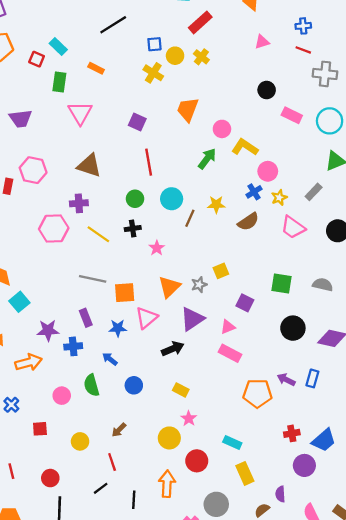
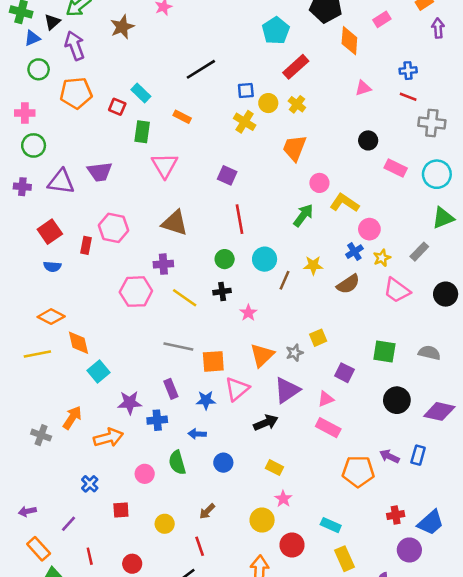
orange trapezoid: (188, 109) -> (294, 148), moved
blue arrow: (110, 359) -> (197, 434), turned -35

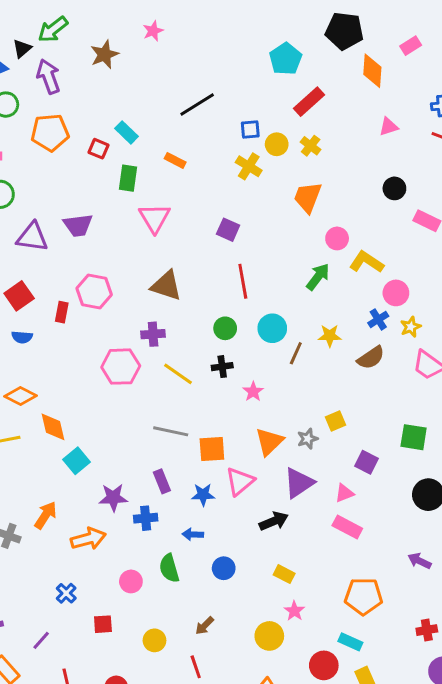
orange pentagon: (358, 471) -> (364, 596), moved
red circle: (292, 545) -> (324, 665), moved

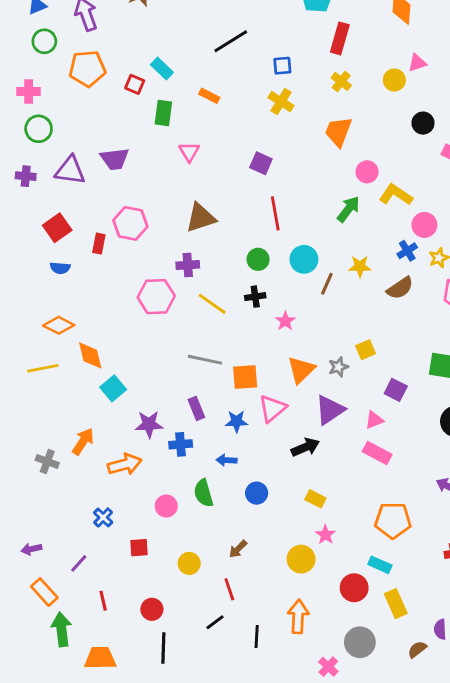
red rectangle: (309, 102) -> (340, 38), turned -32
yellow circle: (277, 144) -> (394, 80), moved
pink triangle: (154, 218) -> (189, 152), size x0.7
brown triangle: (166, 286) -> (201, 218), turned -36

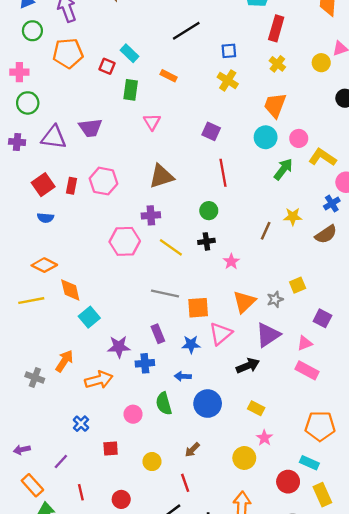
red rectangle: (99, 244) -> (71, 186), moved
cyan circle: (304, 259) -> (266, 137), moved
blue circle: (257, 493) -> (208, 404), size x1.5

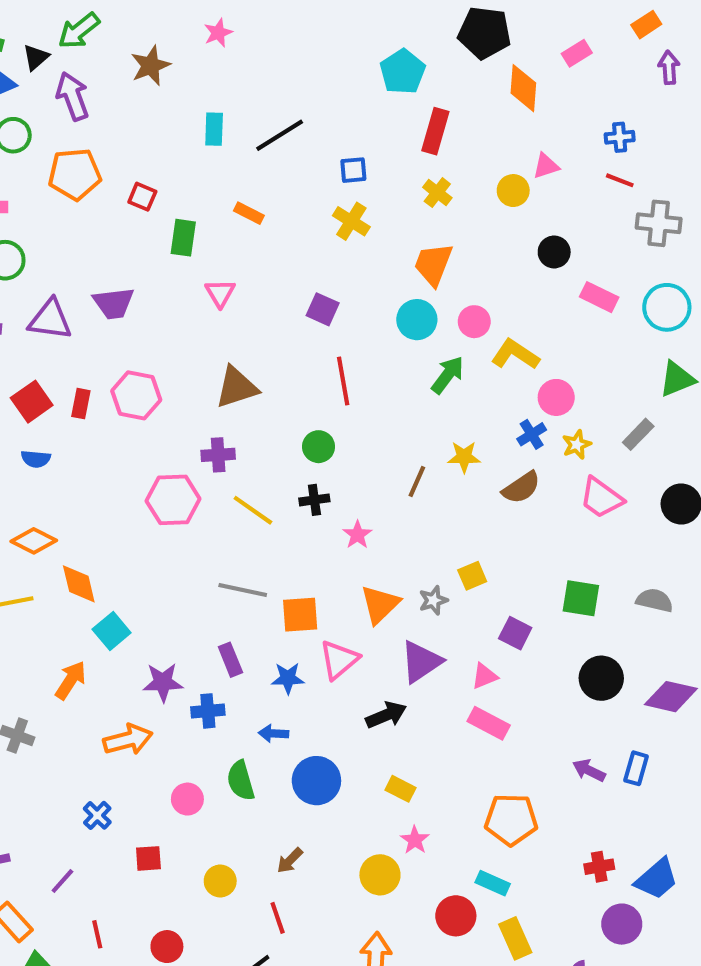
cyan rectangle: (129, 53) -> (214, 129), moved, turned 48
orange arrow: (64, 361) -> (71, 680), moved

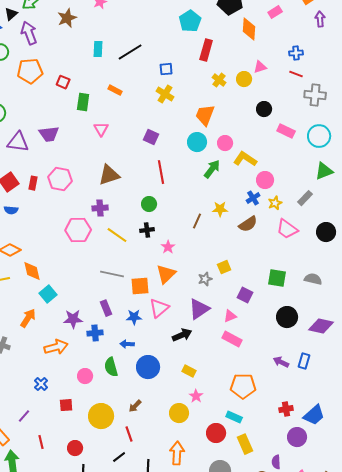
yellow cross: (437, 193) -> (219, 80), moved
orange triangle: (380, 604) -> (166, 274), moved
yellow circle: (220, 881) -> (101, 416), size x1.6

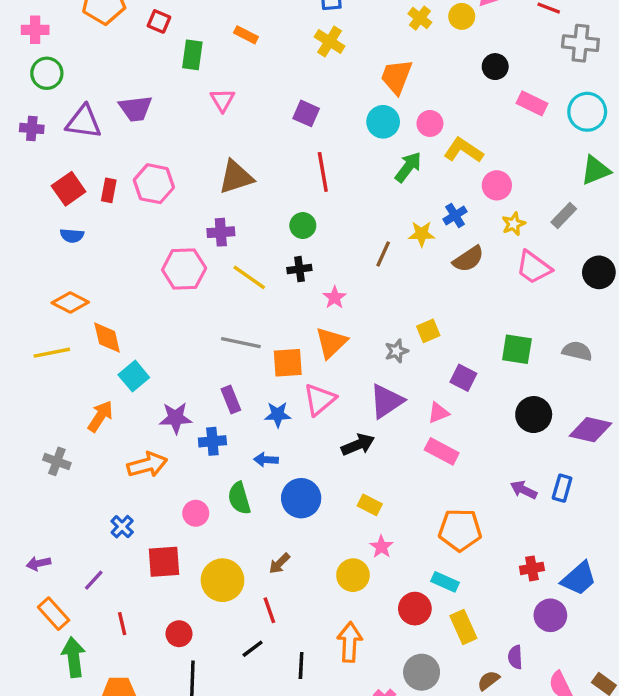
blue cross: (253, 198) -> (455, 215), moved
red square: (66, 405) -> (164, 562), size x1.5

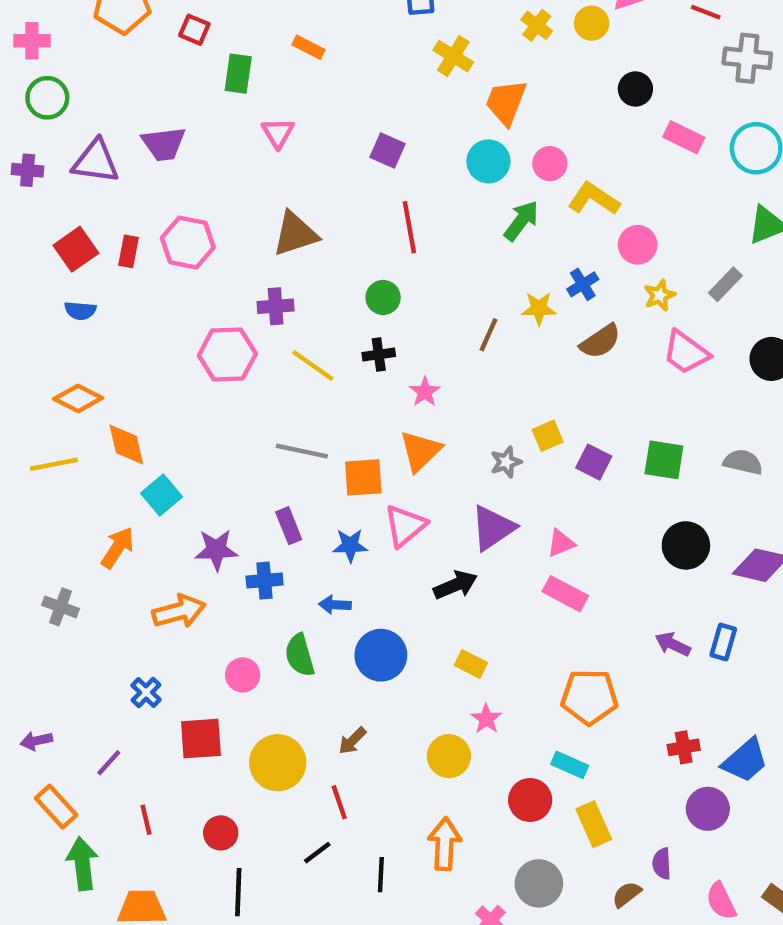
yellow cross: (330, 41) -> (453, 56), moved
purple square: (463, 378) -> (594, 462), moved

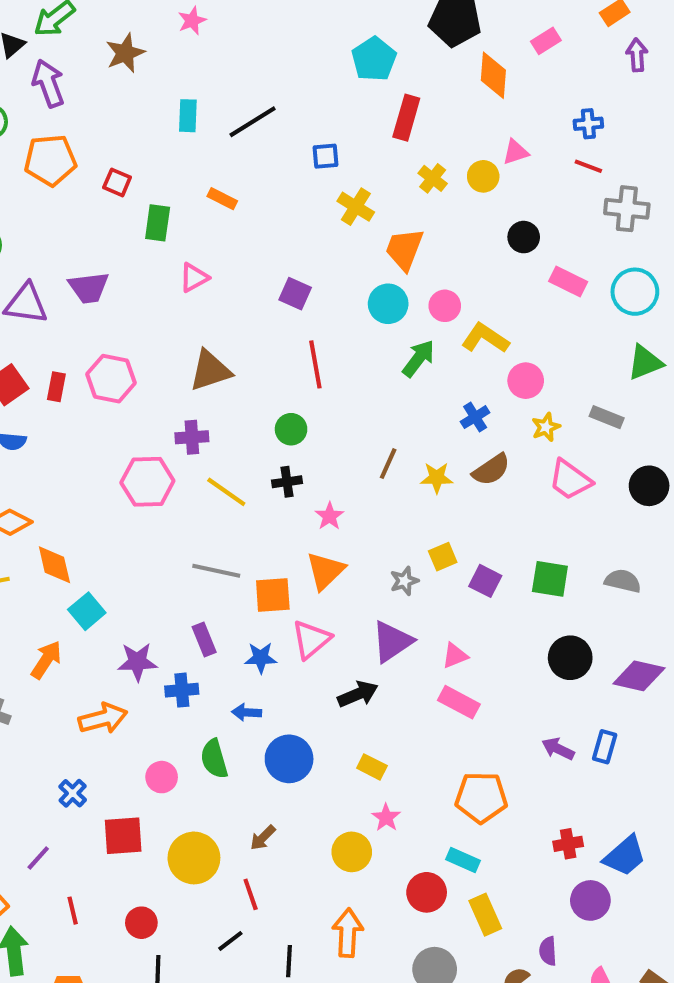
pink triangle: (278, 133) -> (194, 277), turned 32
gray rectangle: (725, 284) -> (607, 417), turned 68
yellow star: (539, 308) -> (437, 478), moved

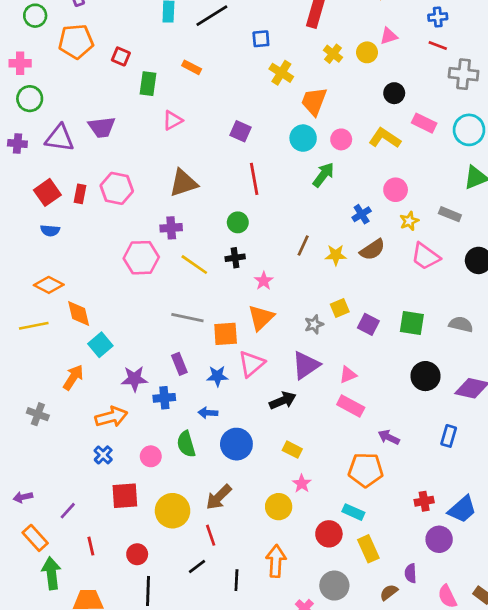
yellow L-shape: (485, 338) -> (385, 138), moved
purple arrow: (558, 749) -> (389, 437), moved
blue cross: (73, 793) -> (103, 455), moved
brown arrow: (263, 838) -> (219, 497), size x1.5

